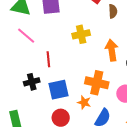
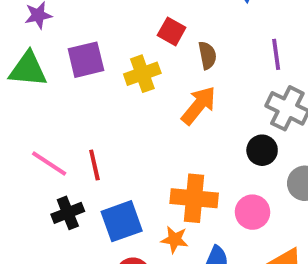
yellow cross: (81, 34) -> (142, 74), moved
pink line: (26, 36) -> (49, 164), moved
orange arrow: (112, 50) -> (199, 105), moved, turned 55

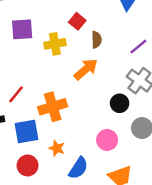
purple line: (276, 54) -> (138, 47), turned 48
red line: (94, 165) -> (16, 94), turned 42
orange cross: (194, 198) -> (53, 107), moved, turned -32

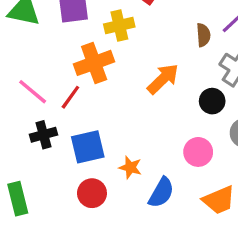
brown semicircle: (96, 40) -> (203, 35), moved
orange arrow: (86, 69) -> (163, 79), moved
orange cross: (53, 107) -> (94, 63), moved

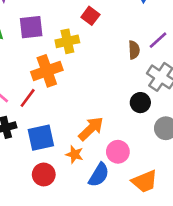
orange arrow: (163, 79) -> (91, 129), moved
pink circle: (198, 152) -> (118, 152), moved

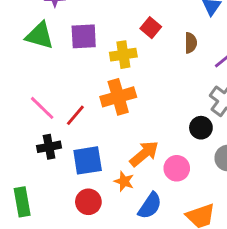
brown semicircle: (134, 50) -> (191, 43), moved
orange cross: (47, 71) -> (118, 97), moved
pink circle: (118, 152) -> (177, 168), moved

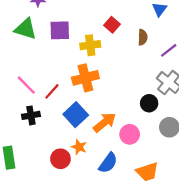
blue square: (88, 160) -> (76, 115), moved, turned -35
orange star: (124, 181) -> (79, 147), moved

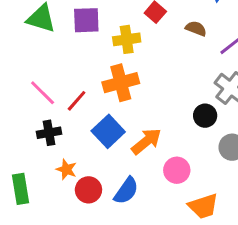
brown semicircle: (143, 37) -> (196, 28), turned -70
pink circle: (130, 134) -> (177, 170), moved
orange star: (79, 147) -> (66, 169), moved
blue semicircle: (108, 163) -> (126, 191), moved

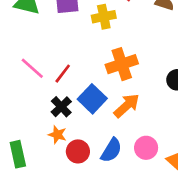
orange cross: (121, 83) -> (122, 64), moved
black cross: (49, 133) -> (61, 107), moved, turned -30
pink circle: (177, 170) -> (146, 148), moved

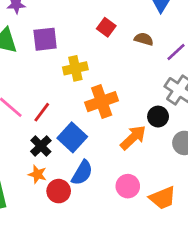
yellow cross: (104, 17) -> (75, 68), moved
orange arrow: (127, 106) -> (133, 138), moved
blue semicircle: (111, 150) -> (82, 173), moved

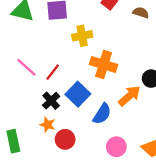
orange cross: (102, 102) -> (104, 65), turned 35
blue semicircle: (82, 173) -> (102, 114), moved
pink circle: (128, 186) -> (116, 147), moved

